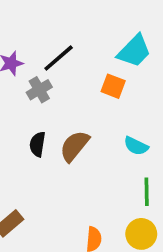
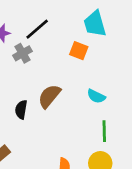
cyan trapezoid: (134, 51) -> (95, 24), turned 120
black semicircle: (37, 144) -> (21, 110), moved

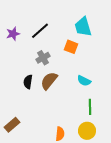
gray cross: (22, 53) -> (43, 58), moved
black semicircle: (21, 110) -> (28, 82), moved

